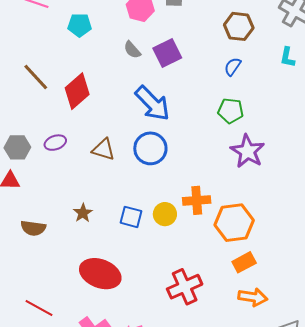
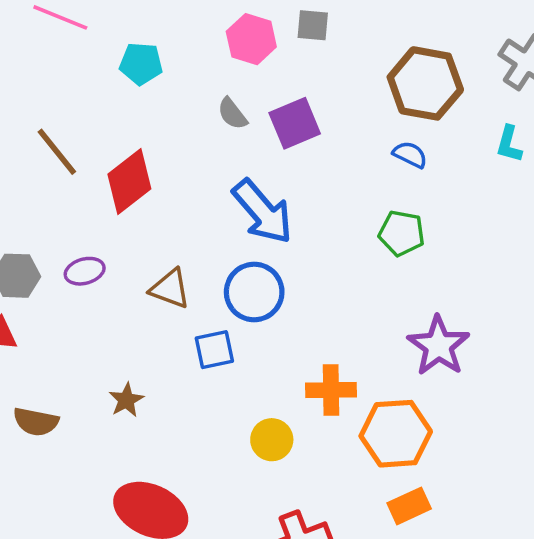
brown hexagon: (239, 26) -> (425, 83), size x1.4
blue semicircle: (233, 67) -> (410, 155), turned 78
purple star: (248, 151) -> (439, 346), moved
yellow circle: (165, 214) -> (272, 440), moved
blue square: (131, 217) -> (214, 350), moved, turned -30

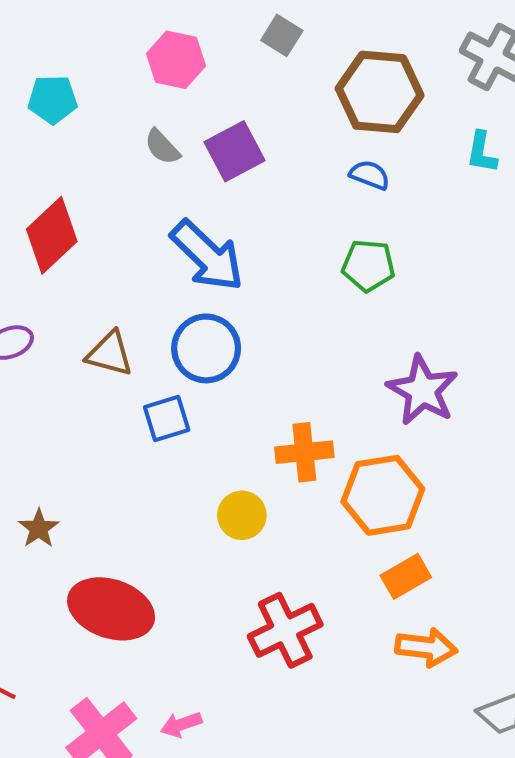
gray square: (313, 25) -> (282, 35), moved, turned 32
brown star: (126, 400) -> (39, 528), moved

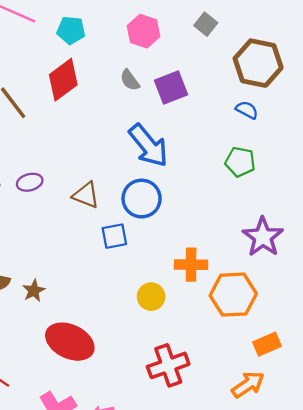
cyan pentagon: (53, 99) -> (71, 30), moved
red diamond: (52, 235) -> (63, 80), moved
orange rectangle: (406, 576) -> (267, 344), moved
orange arrow: (426, 647) -> (248, 385), turned -48

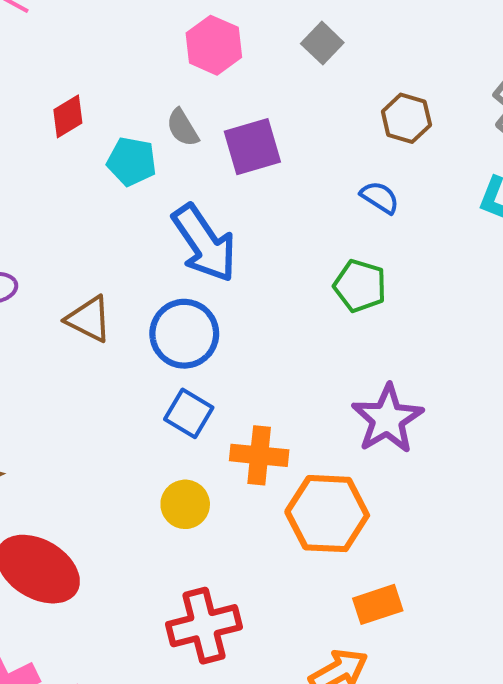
cyan pentagon: (71, 30) -> (132, 161), moved
brown hexagon: (258, 63) -> (406, 118), size x0.6
red diamond: (63, 80) -> (68, 116), size x0.6
blue square: (114, 236) -> (189, 413), moved, turned 36

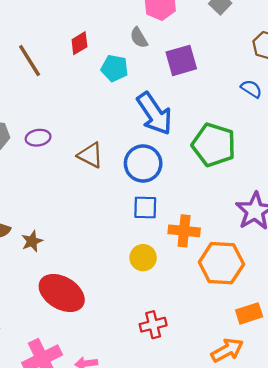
gray semicircle: (183, 128) -> (139, 38), moved
green pentagon: (360, 286) -> (214, 145), moved, size x1.5
blue square: (189, 413) -> (145, 207), turned -30
red cross: (204, 626) -> (153, 325), size x0.7

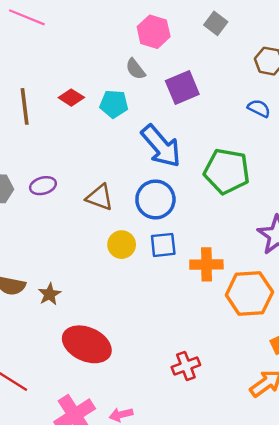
red diamond: (79, 43) -> (71, 98), moved, turned 70
brown line: (30, 61) -> (25, 106), turned 32
yellow circle: (143, 258) -> (122, 245), moved

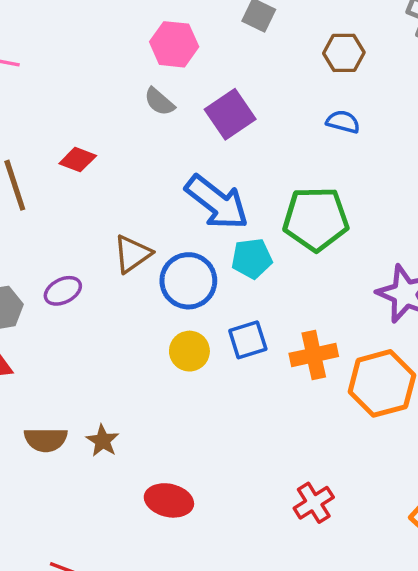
cyan pentagon: (114, 104) -> (252, 259), moved
brown triangle: (100, 197) -> (132, 254), moved, turned -44
blue circle: (155, 199) -> (188, 281), moved
red ellipse: (87, 344) -> (169, 500), size x0.7

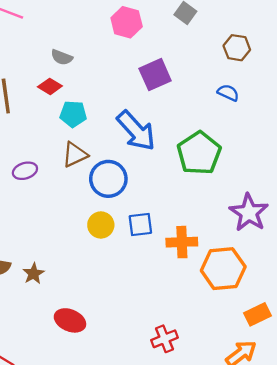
gray semicircle: (159, 102) -> (62, 57), moved, turned -30
green pentagon: (316, 219) -> (199, 153), turned 30
cyan pentagon: (252, 259) -> (73, 114), moved

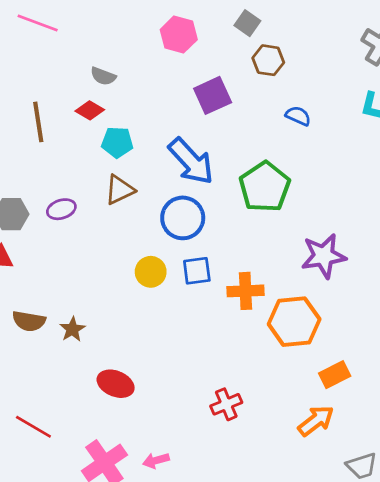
brown hexagon: (237, 48) -> (268, 60), moved
blue circle: (108, 179) -> (183, 218), moved
purple star: (249, 213) -> (324, 256), turned 30

